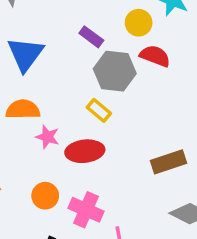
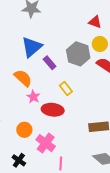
purple rectangle: (91, 37) -> (50, 63), moved
gray hexagon: (115, 71) -> (78, 54), moved
orange semicircle: (23, 109) -> (23, 78), turned 30

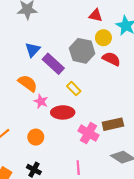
blue triangle: (32, 47) -> (33, 50), size x0.7
purple rectangle: (50, 63) -> (53, 64), size x1.5
pink cross: (46, 143) -> (88, 133), moved

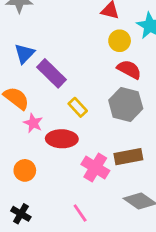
gray hexagon: (82, 51) -> (126, 104), moved
pink line: (78, 168) -> (80, 213), turned -32

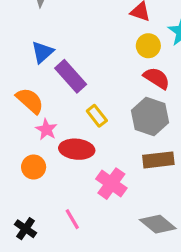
brown rectangle: (128, 157) -> (158, 160), moved
orange circle: (25, 170) -> (34, 167), moved
pink line: (80, 213) -> (72, 219), moved

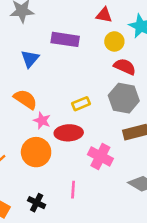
purple rectangle: (71, 76) -> (65, 39), moved, turned -32
yellow rectangle: (97, 116) -> (81, 104), turned -66
orange circle: (34, 167) -> (36, 152), size x1.5
pink line: (72, 219) -> (73, 190), turned 42

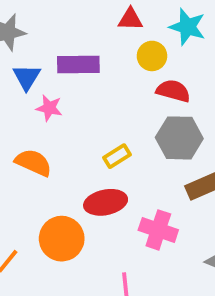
blue triangle: (30, 59) -> (27, 77), moved
pink star: (42, 120) -> (49, 108), moved

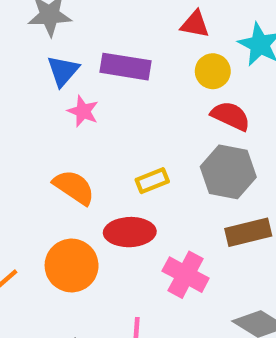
orange semicircle: (33, 163) -> (74, 187), moved

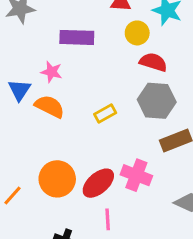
blue triangle: (63, 71) -> (19, 90), moved
orange semicircle: (74, 187) -> (50, 106), moved
red ellipse: (130, 232) -> (98, 183), moved, turned -32

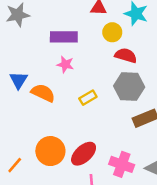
pink star: (51, 72) -> (65, 64), moved
pink cross: (136, 175) -> (122, 164), moved

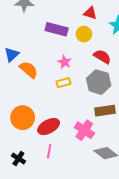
yellow circle: (112, 32) -> (84, 34), moved
pink star: (65, 64) -> (65, 62), moved
pink cross: (122, 164) -> (84, 130), moved

